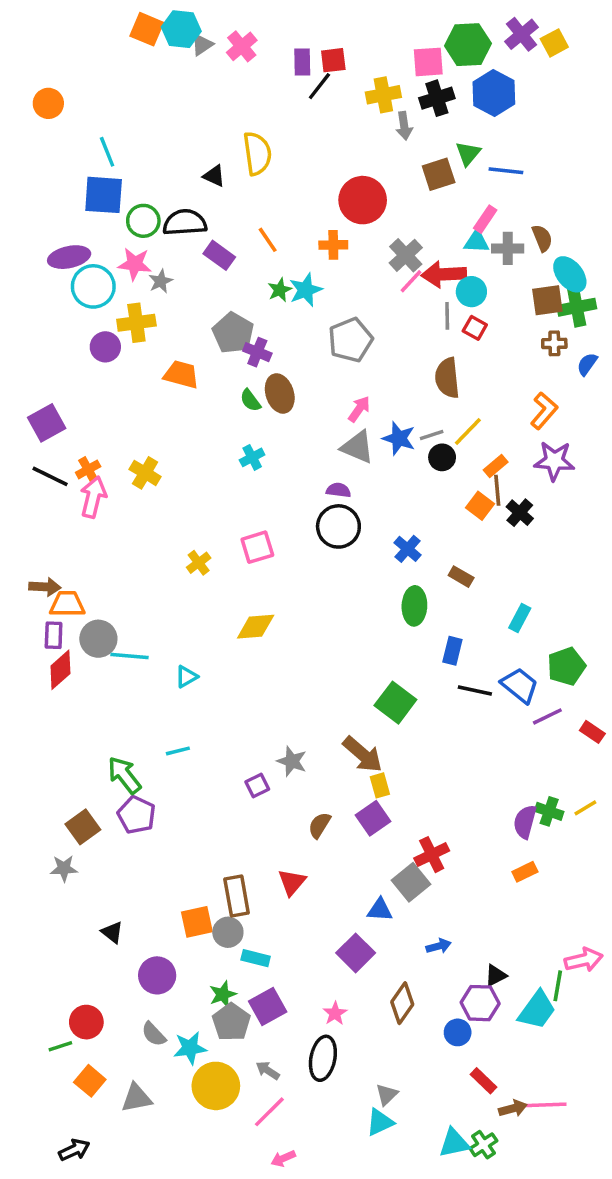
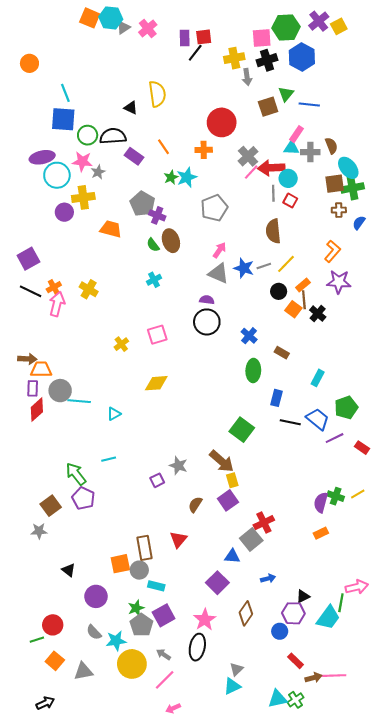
black circle: (442, 457) -> (279, 291), moved
pink star: (335, 1013) -> (205, 620), size x1.5

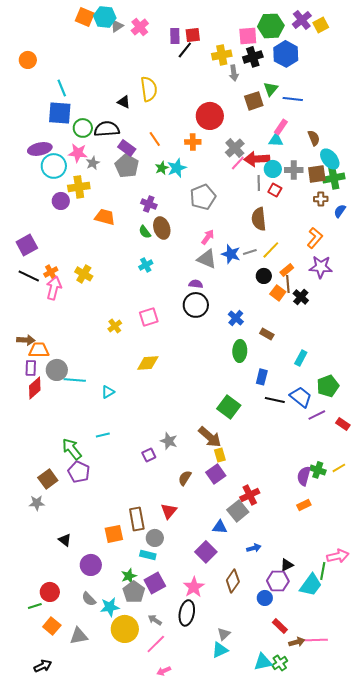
gray cross: (310, 152) -> (294, 170), moved
gray pentagon: (142, 204) -> (127, 166), moved
gray circle: (139, 570) -> (155, 538), moved

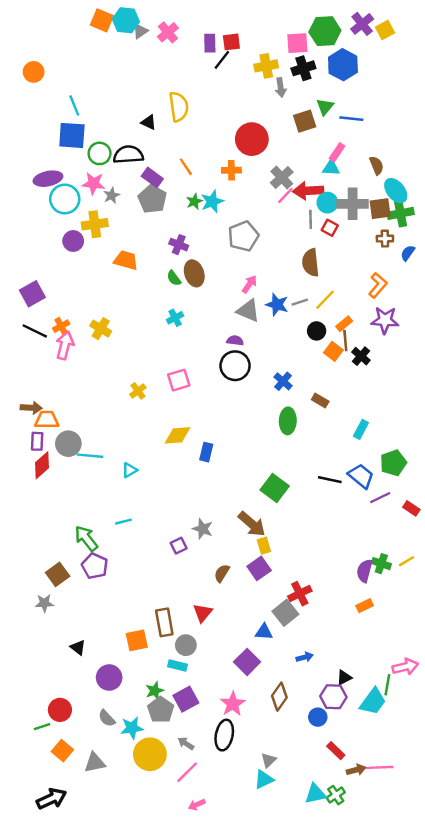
gray cross: (294, 170) -> (353, 204), size x1.4
blue rectangle: (262, 377) -> (206, 452), moved
black arrow: (43, 666) -> (52, 799), size x1.4

